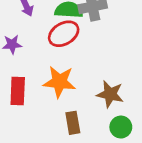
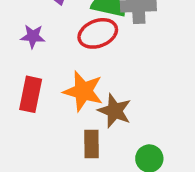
brown star: (110, 94) -> (115, 111), moved

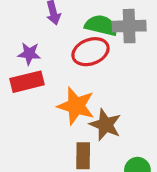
red rectangle: (31, 94) -> (27, 82), moved, turned 64

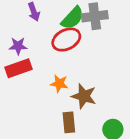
green semicircle: (101, 25) -> (73, 18), turned 125
orange star: (76, 106) -> (59, 84), size x0.6

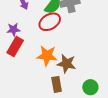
red rectangle: (19, 68) -> (15, 46), turned -36
orange star: (59, 84) -> (47, 56), size x1.5

